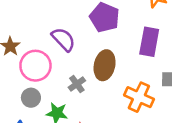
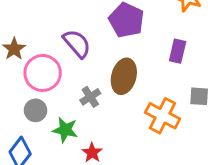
purple rectangle: (149, 42) -> (178, 51), size x0.7

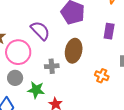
gray cross: (90, 97) -> (52, 66), turned 32
orange cross: (163, 116) -> (102, 76), size x0.6

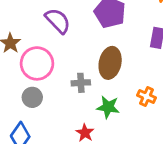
purple semicircle: (40, 31) -> (58, 21), moved
green star: (36, 90) -> (108, 107), moved

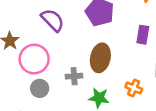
gray circle: (32, 97) -> (40, 88), moved

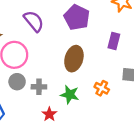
gray cross: (74, 76) -> (39, 87), moved

